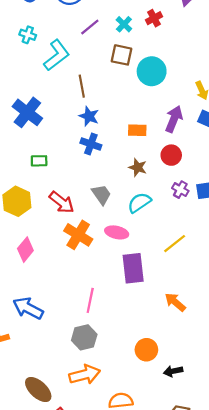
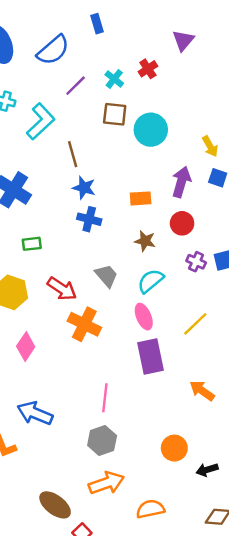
pink ellipse: (117, 232) -> (144, 317), moved, turned 60

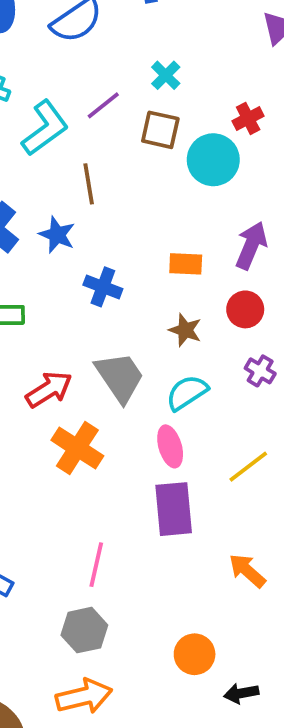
red cross: (148, 69) -> (248, 118), moved
purple line: (76, 86) -> (103, 105), moved
blue star: (84, 188) -> (57, 235), moved
gray trapezoid: (106, 276) -> (120, 377), size x1.4
red arrow: (62, 289) -> (49, 389), turned -72

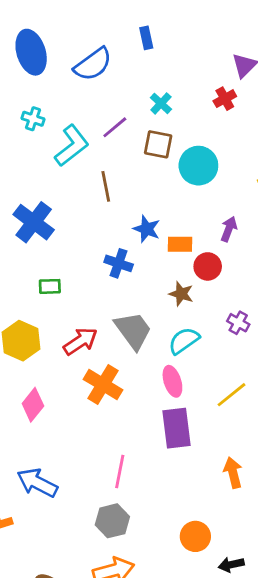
red cross: (248, 118) -> (225, 99), moved
blue star: (57, 235) -> (147, 229), moved
purple arrow: (251, 245) -> (229, 229), size x0.7
red circle: (245, 309) -> (208, 266), moved
orange arrow: (247, 571) -> (233, 473), turned 36

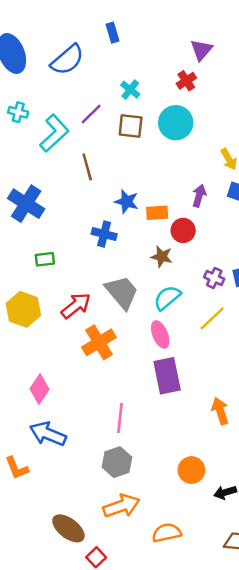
cyan circle: (198, 166) -> (176, 123), moved
orange cross: (103, 385) -> (99, 342), turned 32
yellow line: (231, 395) -> (212, 318), moved
pink diamond: (33, 405) -> (40, 389), moved

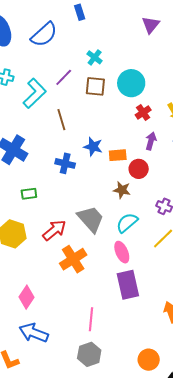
red cross: (186, 81) -> (143, 112), moved
blue cross: (104, 234) -> (65, 163), moved

